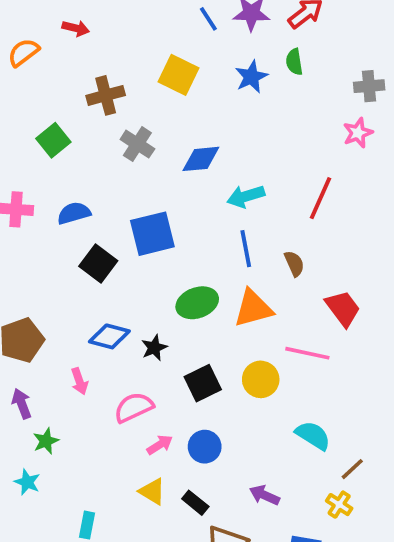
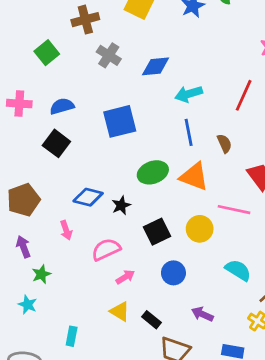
black square: (98, 264) -> (56, 143), moved
orange triangle: (253, 308) -> (194, 177), turned 36
blue circle: (205, 447) -> (173, 273), moved

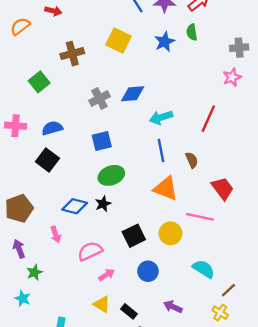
gray cross: (109, 55) -> (99, 98), moved, turned 30
blue square: (120, 121) -> (102, 141), size x0.7
green ellipse: (153, 172) -> (111, 175), moved
black star: (121, 205) -> (103, 204), moved

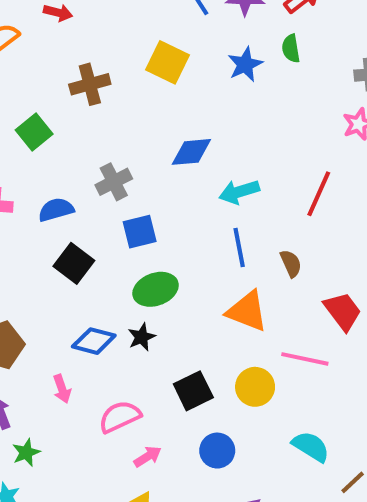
gray cross: (99, 98) -> (114, 182), moved
black square: (47, 160) -> (74, 263), moved

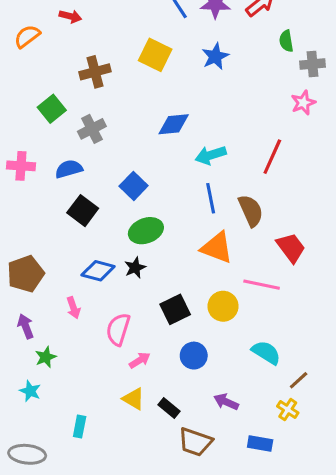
green semicircle: (291, 48) -> (286, 41), moved
gray cross: (114, 182) -> (92, 129), moved
blue square: (140, 232) -> (134, 186), turned -32
brown semicircle: (291, 263) -> (251, 211), size x1.5
pink semicircle: (120, 417) -> (118, 329), turned -48

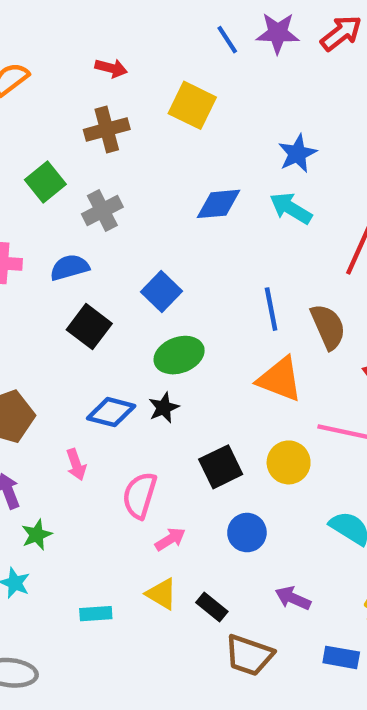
red arrow: (70, 16) -> (111, 68), moved
blue star: (215, 56) -> (297, 154), moved
cyan arrow: (211, 155) -> (291, 208), moved, turned 48
cyan rectangle: (80, 427) -> (96, 614), moved, turned 75

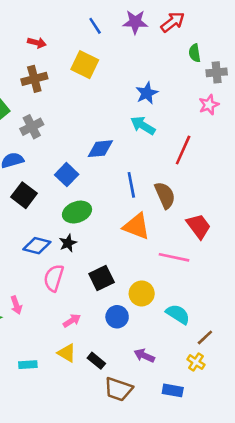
blue line: (227, 40) -> (95, 26), moved
blue diamond: (218, 204) -> (100, 149), moved
yellow circle: (289, 462) -> (142, 293), moved
pink arrow: (76, 465) -> (16, 305), moved
pink semicircle: (140, 495) -> (54, 278), moved

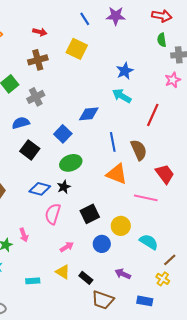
red arrow: (173, 22) -> (162, 16), moved, turned 48

